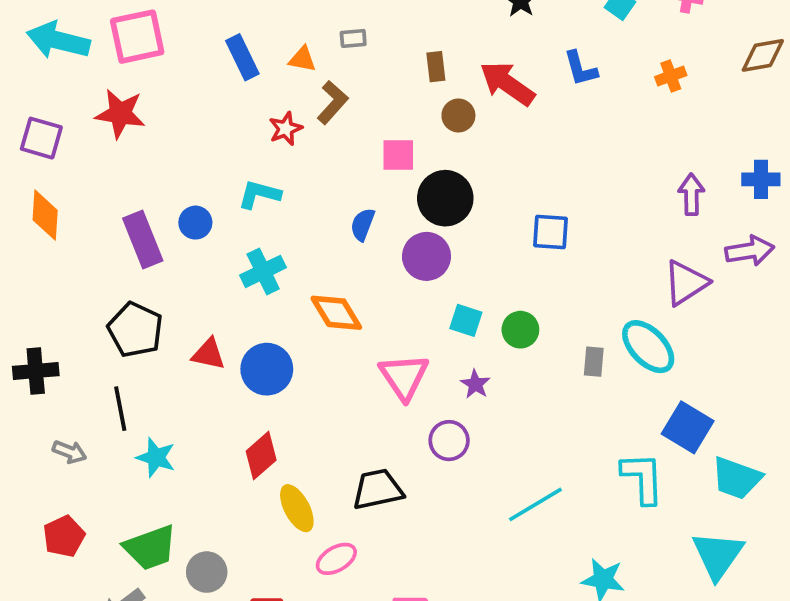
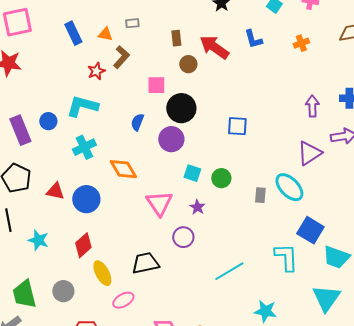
cyan L-shape: (259, 194) -> (82, 106), size x1.4
cyan star: (156, 457) -> (38, 240), moved
green trapezoid: (150, 548) -> (24, 294), turned 96
gray circle: (207, 572) -> (63, 291), moved

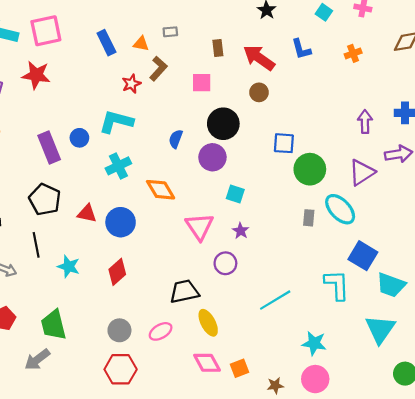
brown circle: (188, 64) -> (259, 92), moved
pink square: (156, 85) -> (202, 83), moved
green circle: (221, 178) -> (310, 169), moved, size x1.5
yellow ellipse: (102, 273) -> (208, 323), moved
gray circle: (63, 291) -> (119, 330), moved

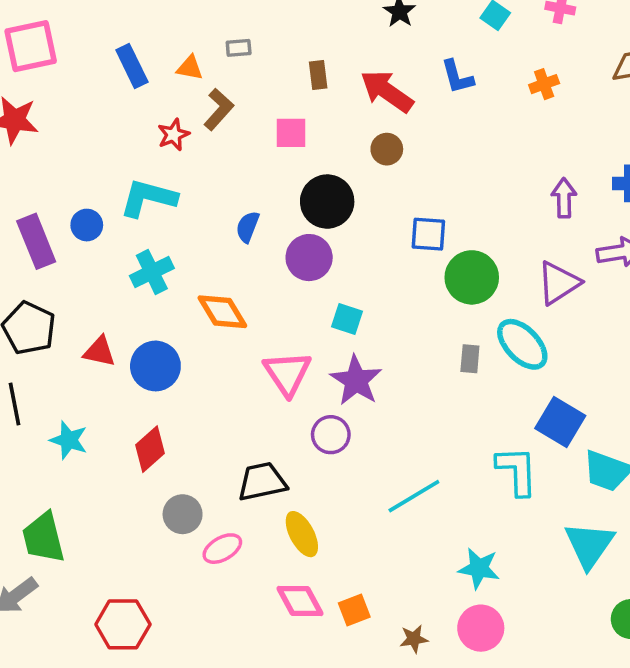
purple star: (241, 231) -> (356, 380), size x1.8
gray circle: (119, 330) -> (183, 514), moved
red hexagon: (121, 369) -> (123, 624), moved

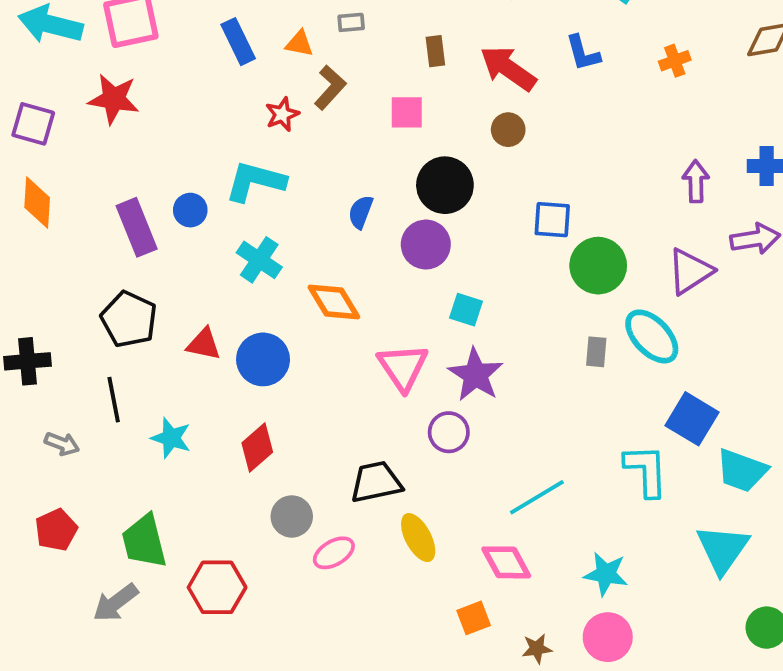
cyan cross: (152, 272) -> (259, 260), turned -30
pink diamond: (300, 601) -> (506, 562), moved
red hexagon: (123, 624) -> (217, 587), moved

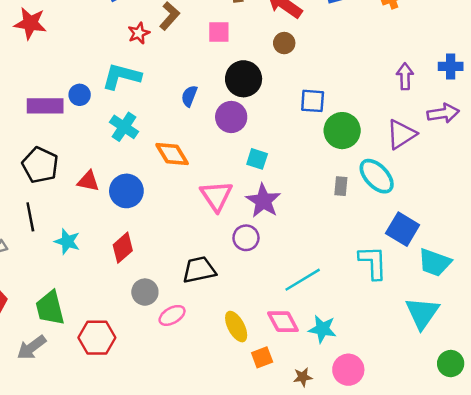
purple rectangle: (137, 227) -> (45, 106), turned -68
yellow ellipse: (418, 538) -> (236, 327), moved
cyan star: (606, 574) -> (322, 329), moved

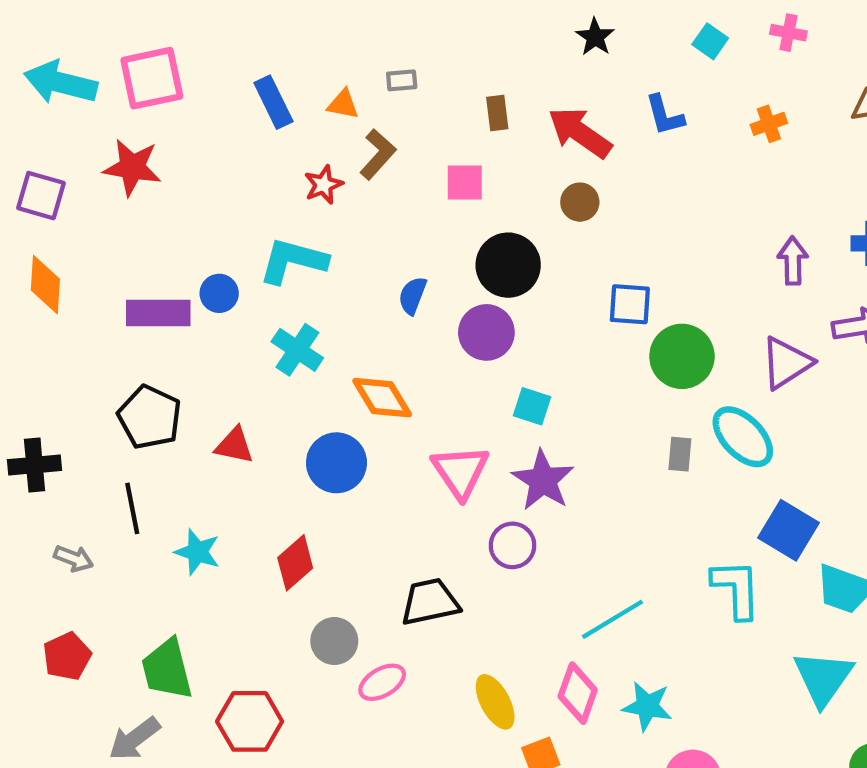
blue circle: (126, 191) -> (336, 463), moved
pink diamond: (283, 322) -> (578, 693), turned 48

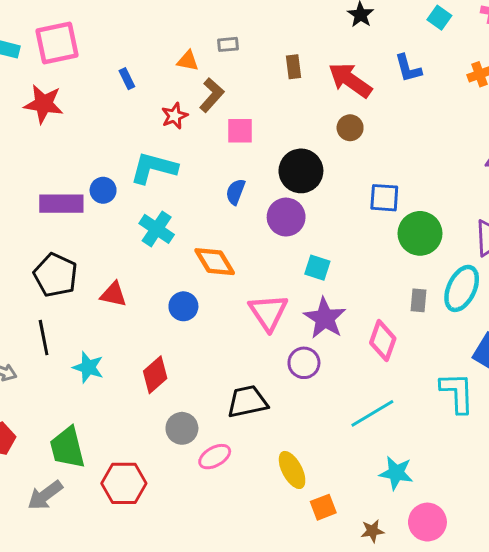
blue rectangle: (273, 102) -> (127, 79), moved, size x0.6
pink square: (465, 183) -> (240, 131), moved
cyan ellipse: (743, 437) -> (462, 288), turned 69
blue circle: (336, 463) -> (183, 306), size x0.7
pink diamond: (578, 693) -> (383, 341), moved

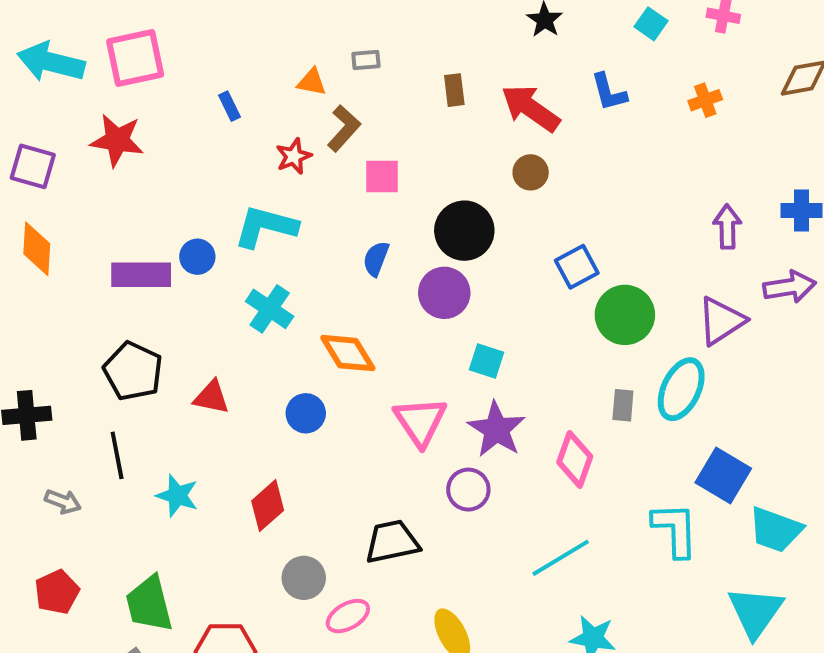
blue square: (384, 198) -> (577, 267), turned -32

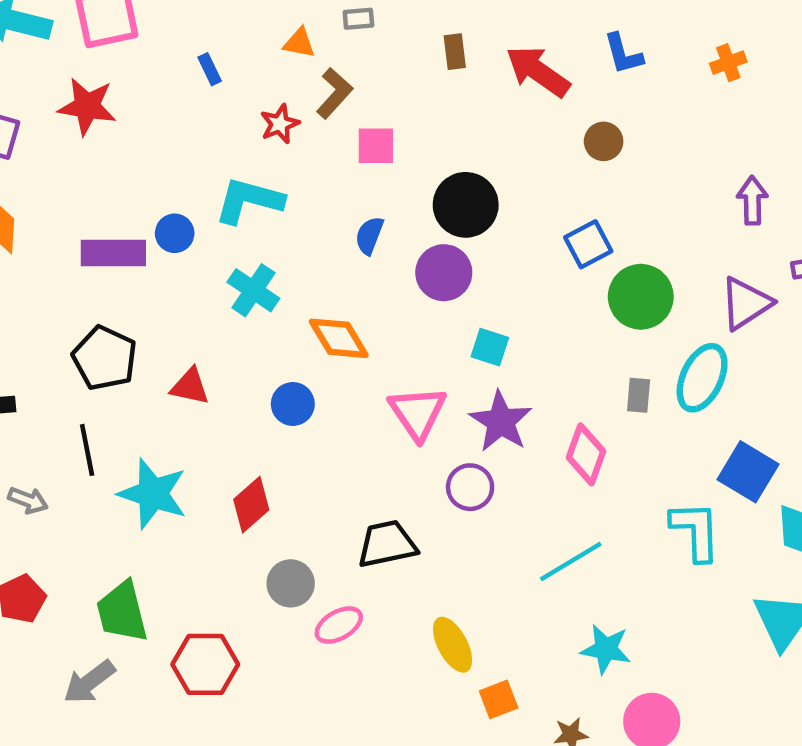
brown circle: (531, 172) -> (604, 141), moved
cyan star: (177, 496) -> (153, 494), size x1.5

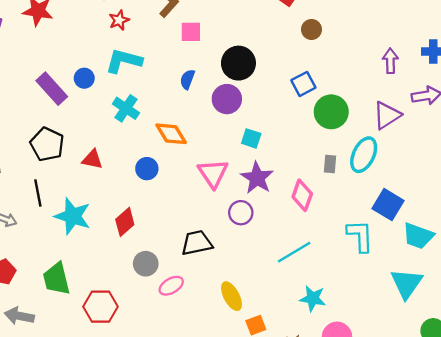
red star: (280, 124) -> (119, 20), moved
purple rectangle: (113, 253) -> (52, 89), turned 48
gray arrow: (89, 682) -> (19, 316), moved, turned 48

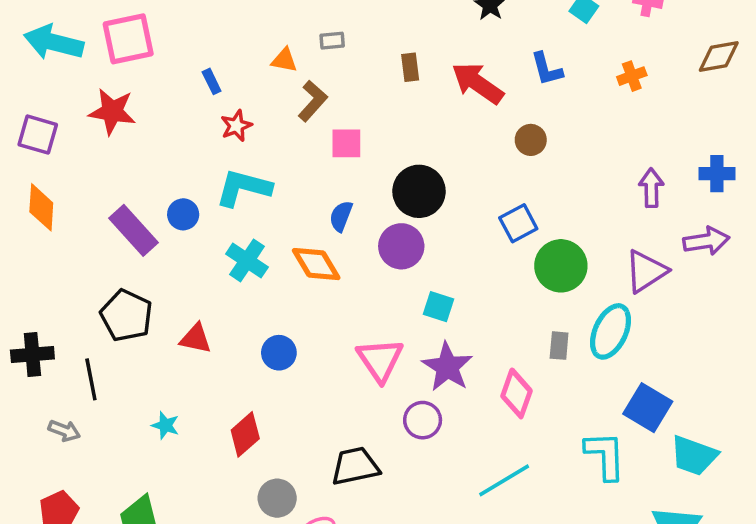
orange diamond: (171, 134) -> (316, 264), moved
black line: (38, 193) -> (91, 379), moved
cyan star: (73, 216) -> (165, 425), size x0.5

